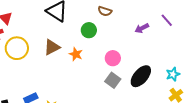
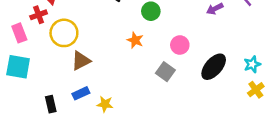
brown triangle: (52, 47) -> (81, 61), moved
gray square: (113, 80) -> (165, 72), moved

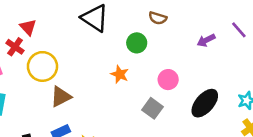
red cross: (39, 15) -> (15, 47), turned -35

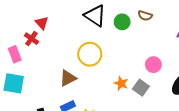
green circle: (137, 43) -> (122, 22), moved
yellow circle: (42, 66) -> (90, 54), moved
orange star: (120, 74) -> (121, 83), moved

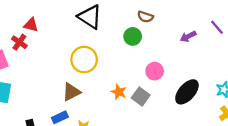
green circle: (122, 22) -> (133, 36), moved
red triangle: (42, 23) -> (31, 25), turned -32
brown triangle: (68, 78) -> (71, 92), moved

